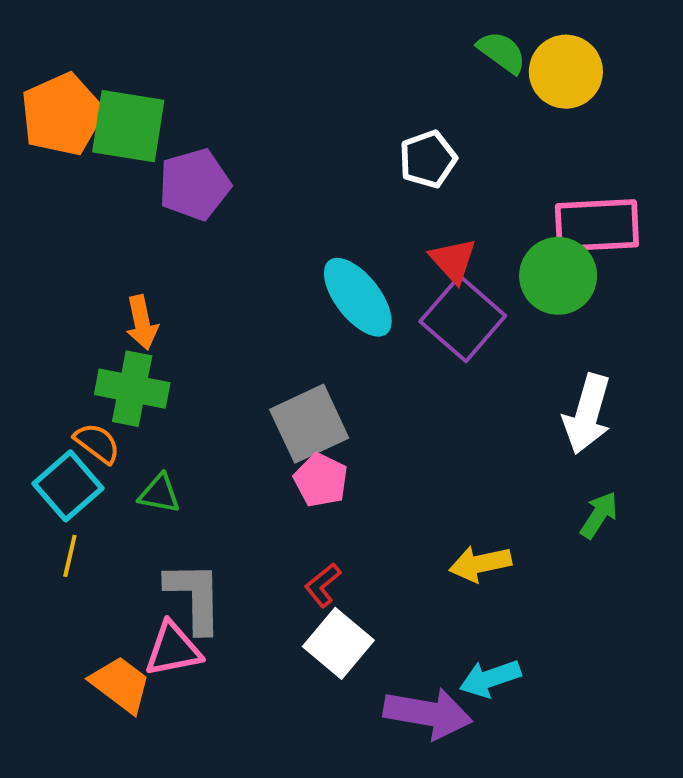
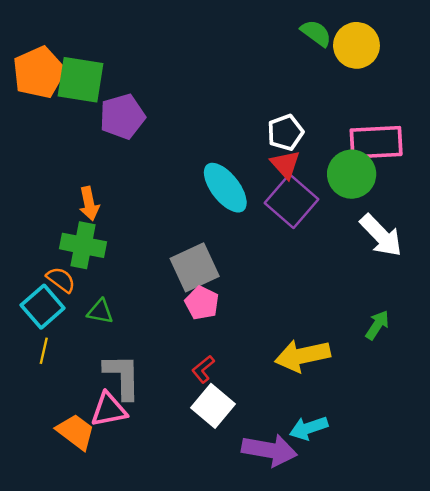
white pentagon: (428, 159) -> (285, 132), moved
white arrow: (587, 414) -> (381, 235), moved, turned -60
yellow arrow: (480, 564) -> (303, 356), size x1.4

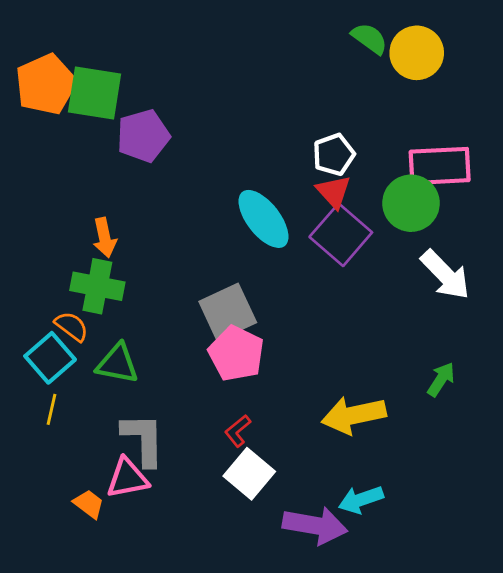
pink pentagon: (202, 303) -> (236, 354), size x1.4
green triangle: (100, 312) -> (117, 364), size x1.4
orange trapezoid: (76, 432) -> (89, 504), size x0.7

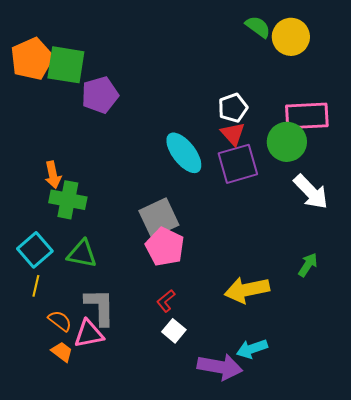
purple square: (341, 235) -> (238, 164), turned 33
orange arrow: (105, 238) -> (53, 175), moved
orange semicircle: (72, 326) -> (60, 321), moved
white square: (249, 474) -> (174, 331), size x0.7

